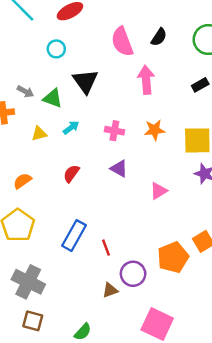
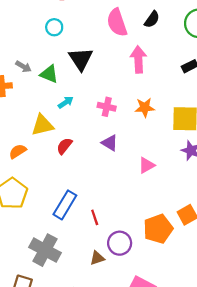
yellow triangle: (39, 134) -> (42, 125), moved, size x1.5
gray cross: (28, 282) -> (45, 250), moved

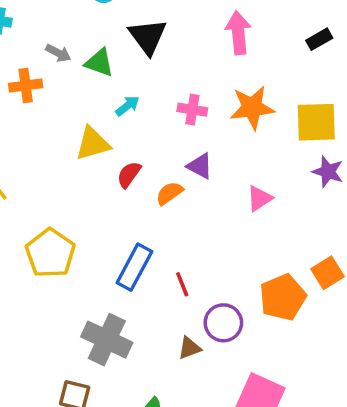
orange star: (145, 107) -> (252, 108), size x1.4
orange semicircle: (18, 151) -> (169, 193), moved

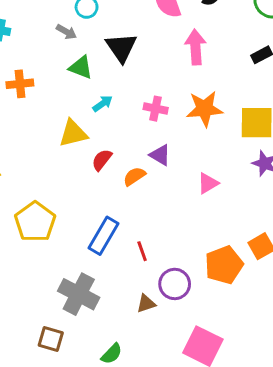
gray arrow: (58, 53) -> (66, 32), moved

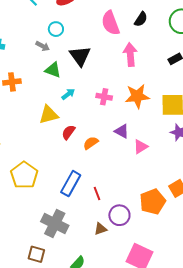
purple triangle: (160, 155) -> (122, 131), moved

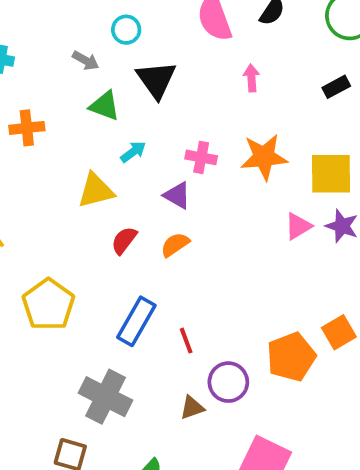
cyan circle: (56, 29) -> (126, 30), moved
pink arrow: (130, 55) -> (251, 78), size x0.6
purple triangle: (122, 131) -> (177, 195), moved
red semicircle: (68, 132) -> (124, 240), moved
pink triangle: (141, 147) -> (298, 226), moved

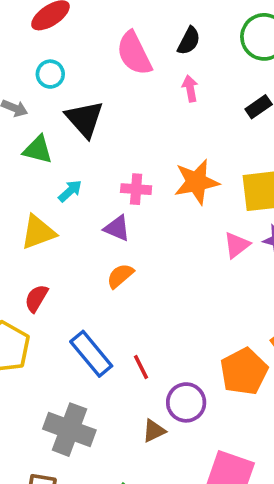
pink arrow: (251, 78) -> (190, 89), moved
red semicircle: (124, 240) -> (36, 298), moved
blue rectangle: (136, 321) -> (91, 354), turned -63

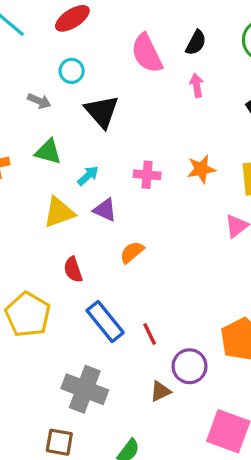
green triangle: (38, 150) -> (48, 152), moved
orange star: (196, 182) -> (201, 169), size x0.7
purple triangle: (117, 228) -> (105, 210), moved
red semicircle: (36, 298) -> (73, 270), moved, turned -50

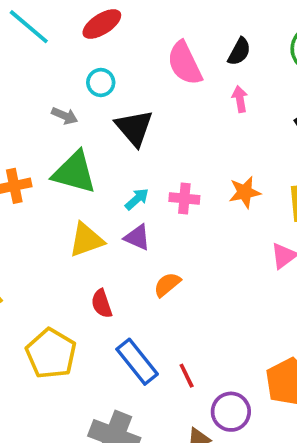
green triangle: (48, 152) -> (74, 172), size x1.5
cyan arrow: (88, 176) -> (137, 199), moved

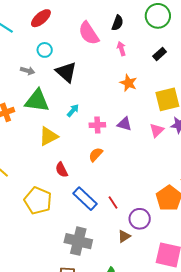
orange star: (245, 192) -> (128, 83), moved, turned -30
pink cross: (184, 198) -> (97, 125), moved
purple triangle: (137, 237) -> (124, 124), moved

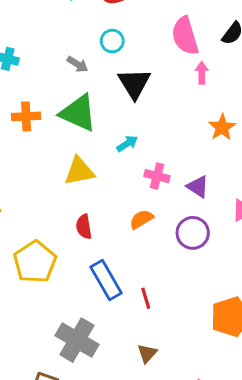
pink arrow: (121, 49) -> (202, 73), moved
purple circle: (140, 219) -> (193, 233), moved
brown triangle: (124, 236) -> (147, 353), turned -32

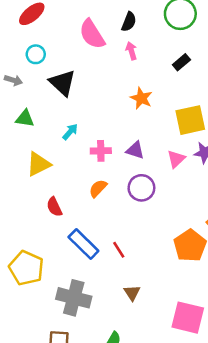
pink arrow: (202, 73) -> (131, 51), moved
green triangle: (78, 113) -> (25, 118), size x0.6
yellow pentagon: (35, 262) -> (26, 268), moved

